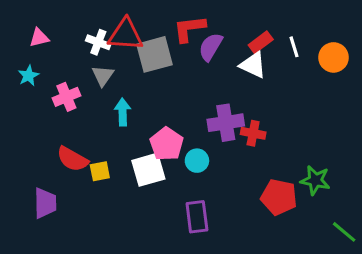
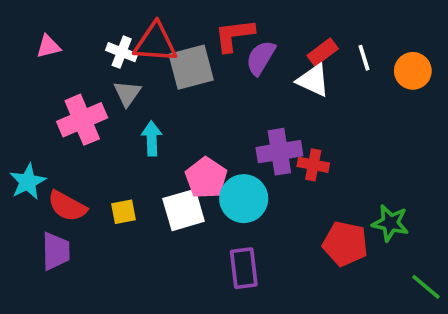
cyan star: (28, 76) -> (28, 182), moved, size x1.4
pink cross: (66, 97) -> (82, 120), size x1.4
red semicircle: (72, 159) -> (67, 206), moved
cyan circle: (197, 161) -> (244, 199), size x1.6

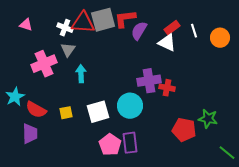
pink triangle: (48, 46) -> (26, 25), turned 32
gray square: (191, 67) -> (103, 20), moved
pink pentagon: (206, 178) -> (110, 145), moved

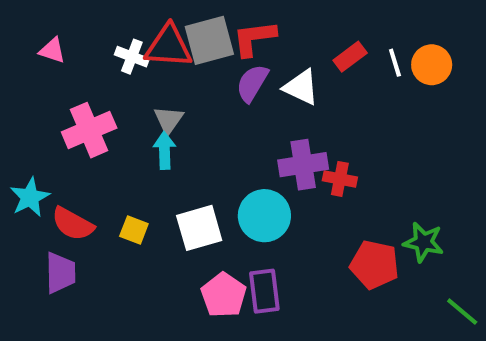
purple semicircle: (139, 31) -> (252, 83), moved
orange circle: (220, 38) -> (432, 65), moved
white triangle: (167, 43) -> (301, 87), moved
gray triangle: (68, 50) -> (169, 120), moved
yellow square: (66, 113) -> (134, 230), turned 32

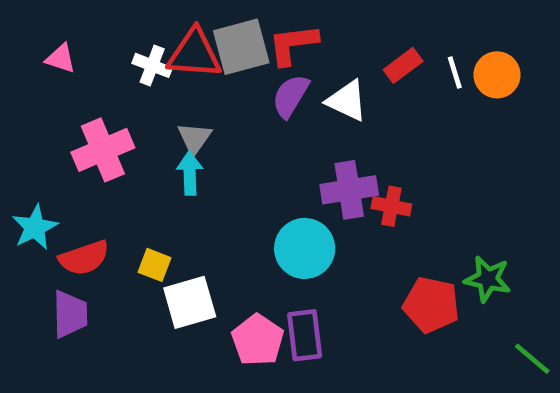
red semicircle: (73, 224) -> (84, 258), turned -48
white square: (199, 228) -> (190, 302), moved

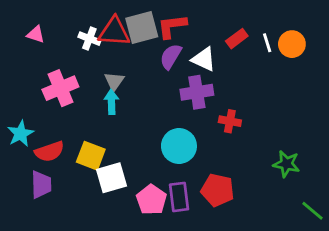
purple cross: (349, 190) -> (197, 92), moved
yellow square: (154, 265) -> (91, 156), size x1.5
red pentagon: (431, 305) -> (218, 190), moved

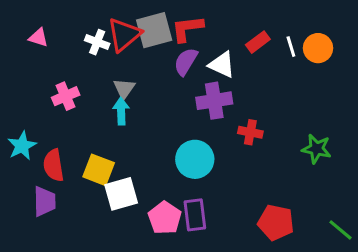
red triangle: (114, 32) -> (124, 35), turned -44
pink cross: (60, 88) -> (66, 96), size x0.7
red semicircle: (49, 152) -> (54, 165), turned 100
green star: (286, 164) -> (316, 149), moved
red pentagon: (218, 190) -> (276, 222), moved

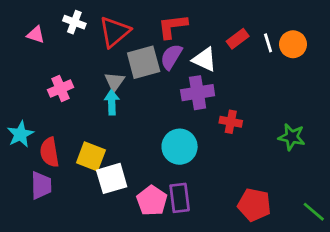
gray square: (154, 30) -> (144, 62), moved
white cross: (97, 42) -> (74, 22), moved

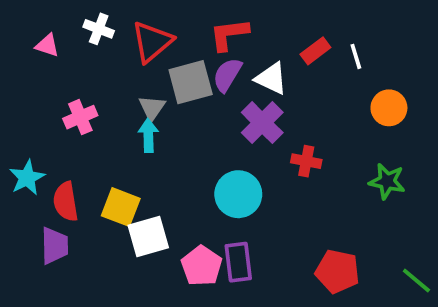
orange circle: (293, 44) -> (389, 108), moved
purple cross: (198, 93) -> (262, 123), turned -36

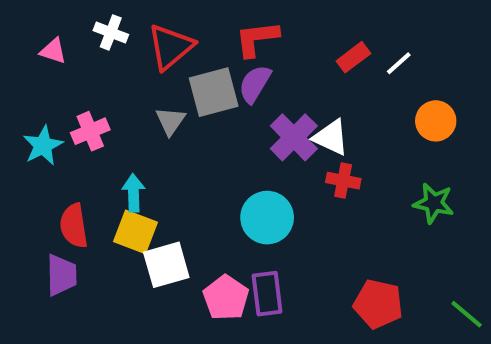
white line: (356, 56) -> (399, 63), turned 65
white triangle: (271, 78) -> (331, 137), moved
cyan arrow: (148, 135) -> (133, 193), moved
cyan star: (27, 178) -> (43, 146), moved

